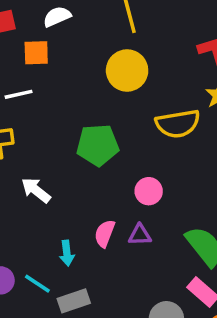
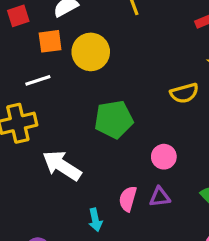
yellow circle: (127, 70) -> (91, 52), moved
yellow semicircle: (178, 124) -> (184, 93), size x0.7
white arrow: (36, 190) -> (62, 166), size x1.4

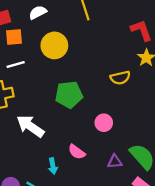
orange square: (50, 41) -> (14, 37), moved
purple triangle: (160, 197) -> (115, 162), moved
pink semicircle: (128, 199) -> (77, 152), turned -72

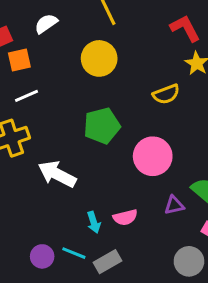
yellow circle: (54, 45) -> (99, 58), moved
pink circle: (104, 123) -> (153, 156), size x1.6
pink semicircle: (77, 152) -> (125, 217), moved, turned -42

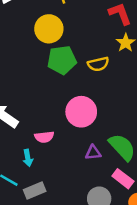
green pentagon: (102, 126) -> (62, 60), moved
pink semicircle: (125, 217) -> (44, 137), moved

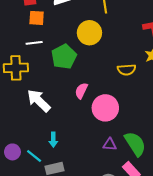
green pentagon: (62, 60) -> (64, 57), moved, turned -30
pink semicircle: (44, 137) -> (81, 91), moved, turned 112

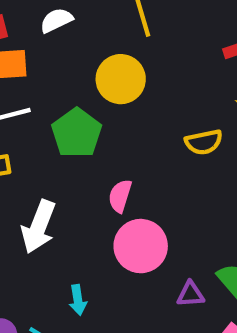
white arrow: (39, 101) -> (39, 227), turned -105
pink circle: (105, 108) -> (141, 246), moved

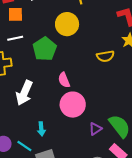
pink semicircle: (120, 196) -> (64, 80), turned -42
purple triangle: (190, 294) -> (95, 129), turned -32

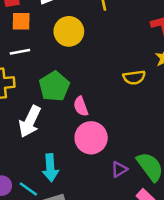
yellow circle: (67, 24) -> (69, 31), moved
green pentagon: (45, 49) -> (54, 86), moved
cyan arrow: (41, 129) -> (50, 168), size x1.5

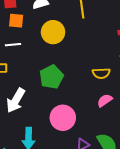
green pentagon: (54, 86) -> (51, 77), moved
pink semicircle: (81, 106) -> (105, 100), moved, turned 70

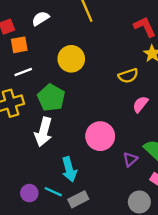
yellow circle: (53, 32) -> (71, 59), moved
green pentagon: (51, 77) -> (51, 98), moved

